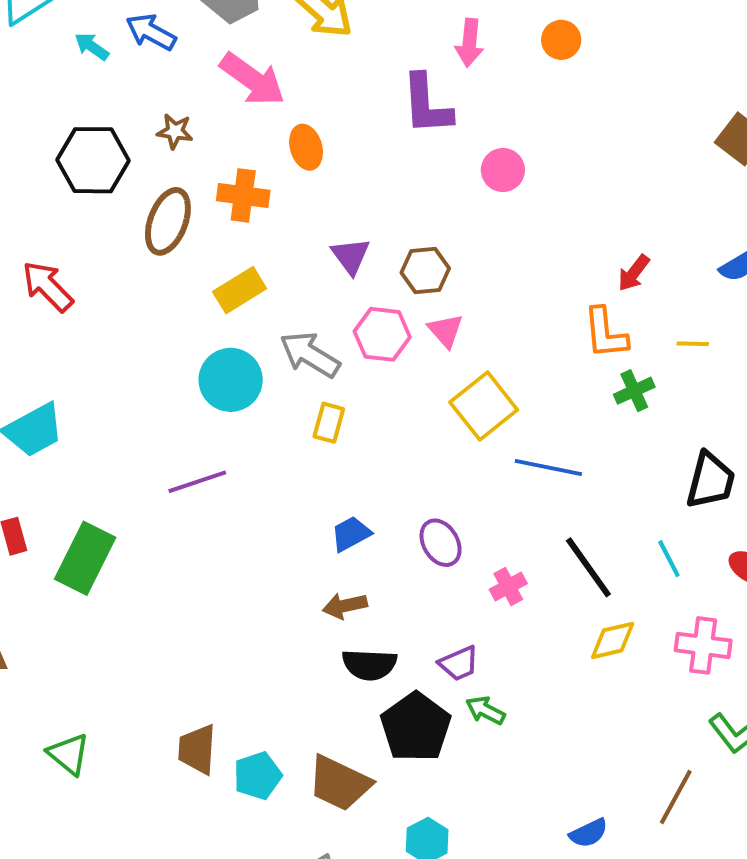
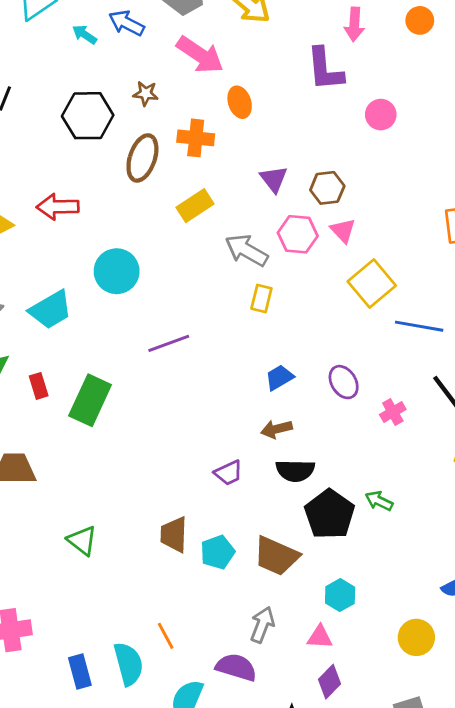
red arrow: (48, 286) -> (58, 207), turned -45
cyan circle: (231, 380) -> (117, 271), moved
purple trapezoid: (459, 663) -> (229, 473), moved

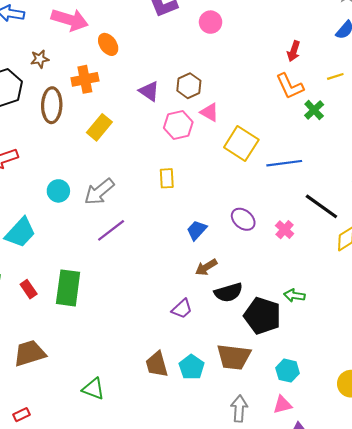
gray arrow: (246, 250) -> (99, 192), moved, turned -52
cyan circle: (117, 271) -> (58, 191), size x0.7

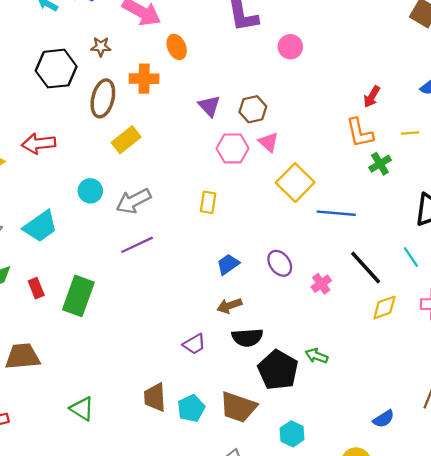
yellow rectangle: (99, 127) -> (126, 140), moved

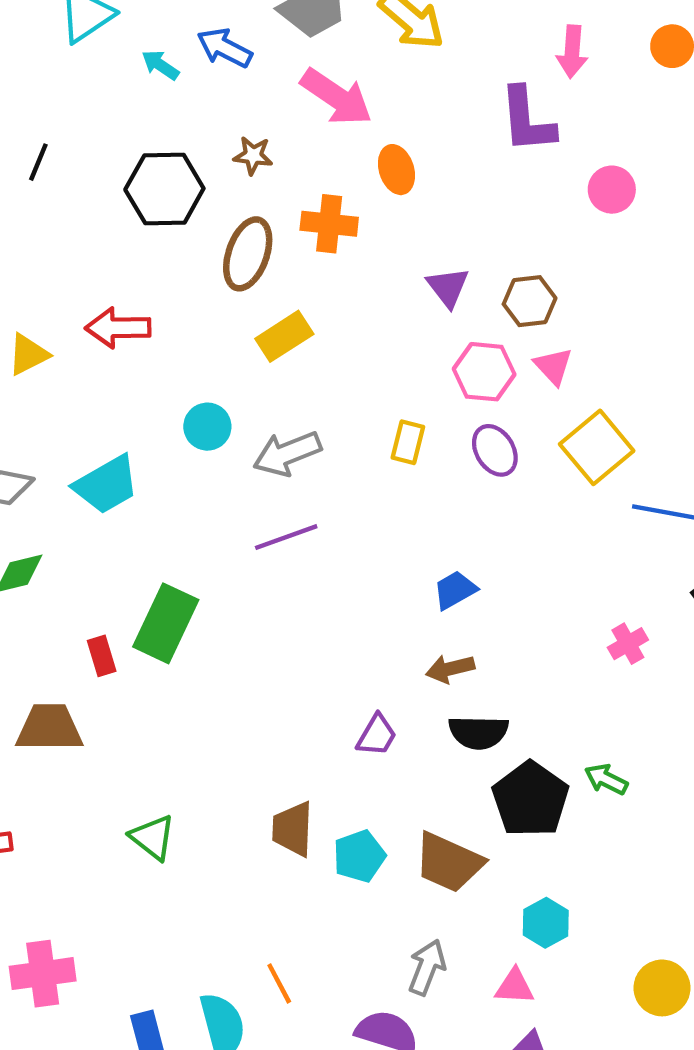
yellow rectangle: (208, 202) -> (408, 442), moved
purple ellipse: (280, 263) -> (495, 450), moved
red rectangle: (36, 288) -> (102, 656), moved
purple trapezoid: (194, 344) -> (377, 735), turned -35

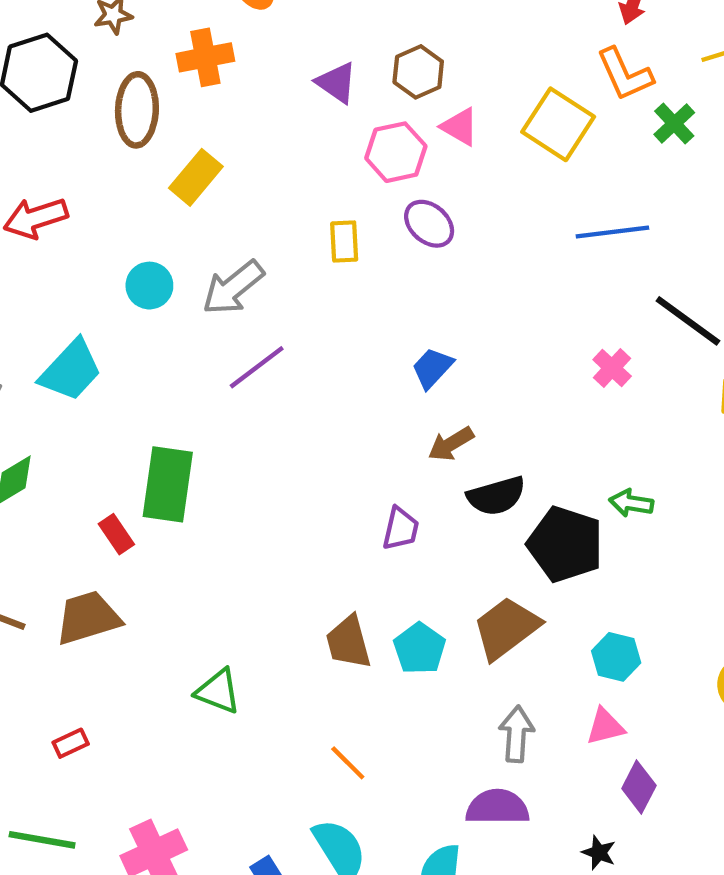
yellow square: (597, 447) -> (558, 124), moved
brown trapezoid: (449, 862) -> (506, 628), turned 136
orange line: (279, 983) -> (348, 763), moved

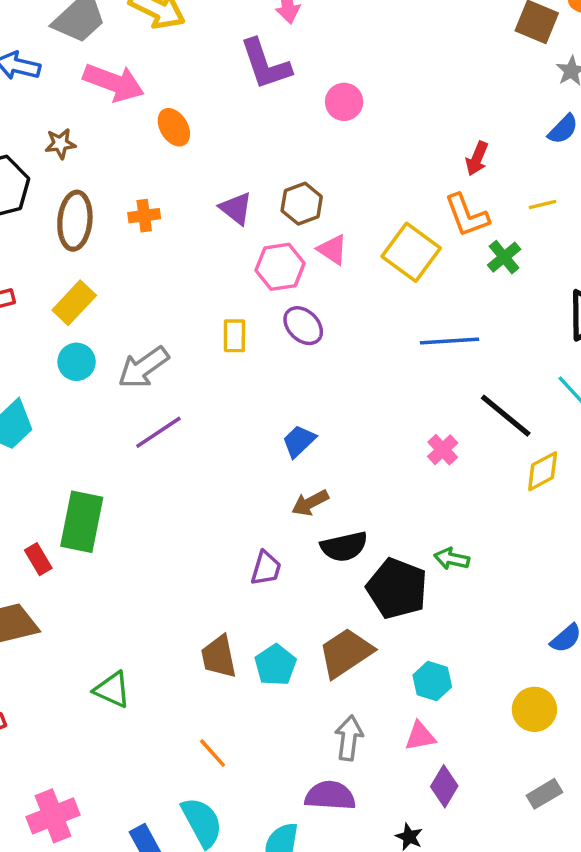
orange cross: (205, 57) -> (144, 216), moved, size x0.7
yellow rectangle: (196, 177) -> (74, 303), moved

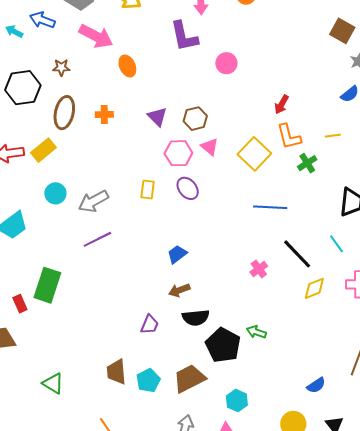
red arrow: (477, 159) -> (282, 104), moved
yellow rectangle: (74, 303) -> (43, 150), moved

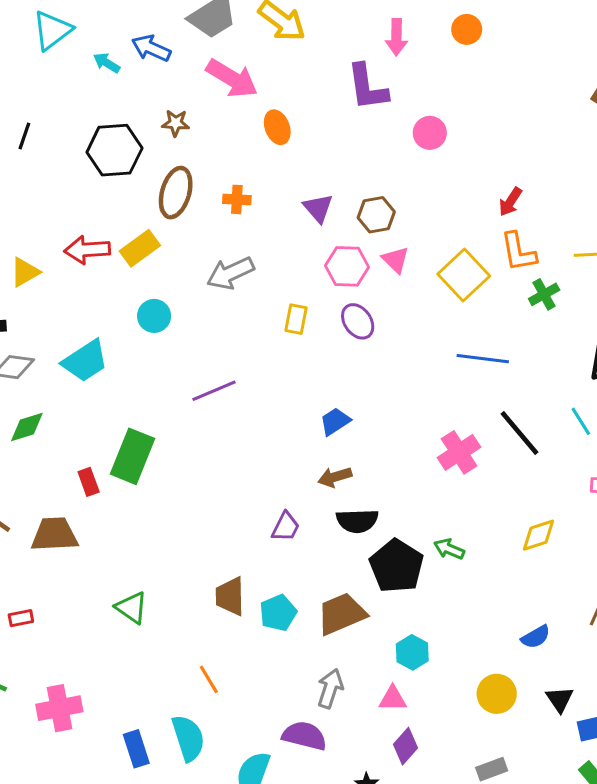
gray arrow: (93, 201) -> (230, 273), moved
pink cross: (259, 269) -> (459, 452), size x1.5
yellow diamond: (314, 288) -> (538, 535), moved

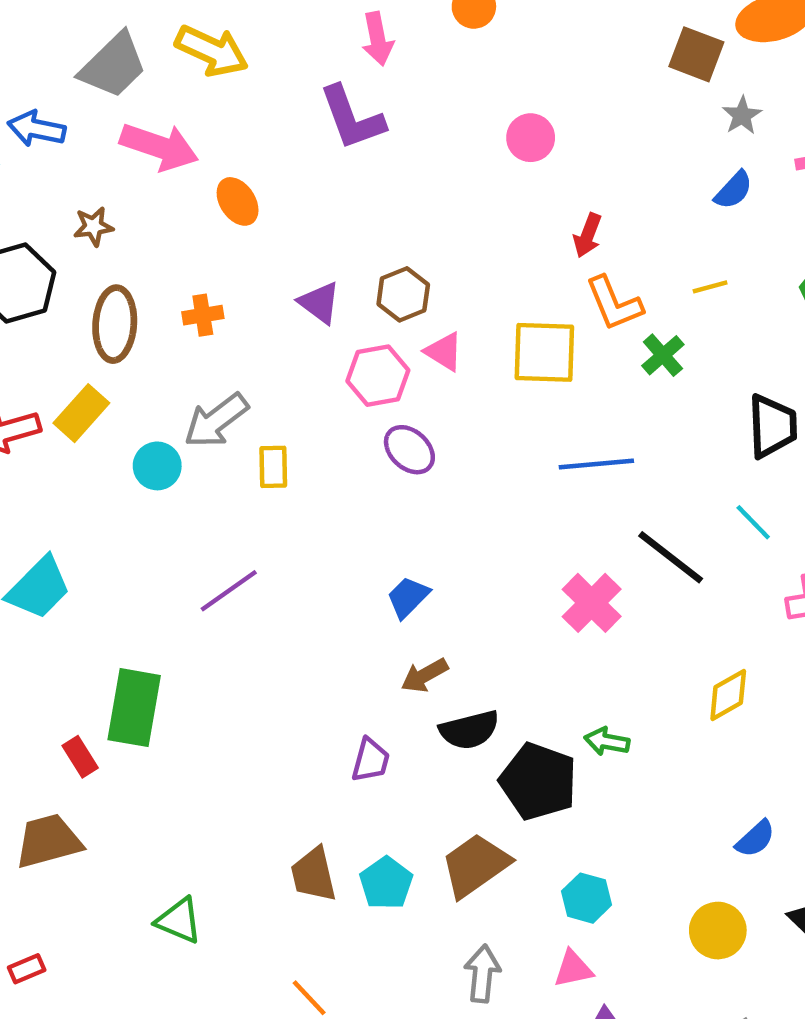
pink circle: (430, 133) -> (531, 138), moved
yellow square: (464, 275) -> (544, 352), turned -33
cyan circle: (154, 316) -> (157, 466), moved
yellow rectangle: (296, 319) -> (273, 467), moved

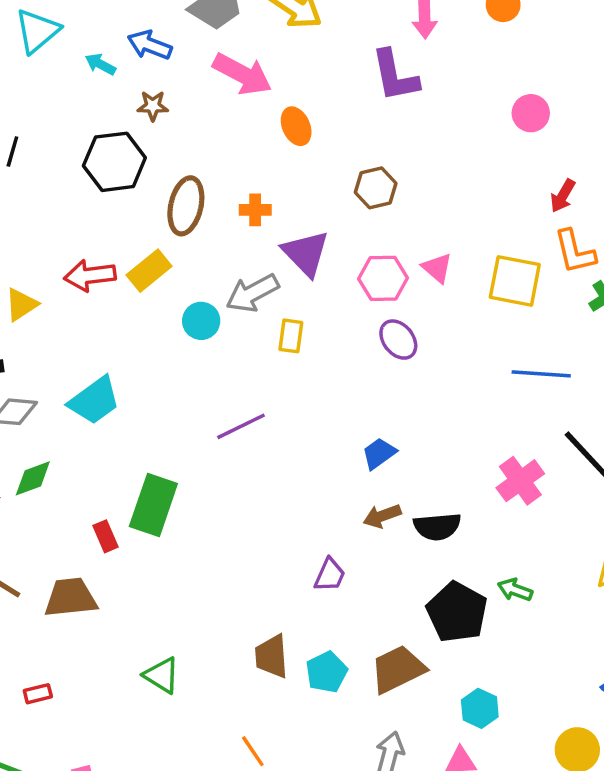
brown star: (93, 226) -> (153, 106), moved
brown hexagon: (403, 294) -> (376, 188), moved
purple triangle: (319, 303) -> (306, 253), moved, size x1.4
black semicircle: (469, 730) -> (437, 527), moved

